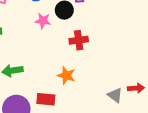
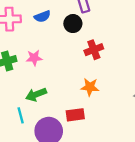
pink star: (43, 21) -> (34, 58), moved

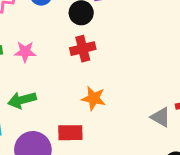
red cross: (94, 50) -> (83, 49), moved

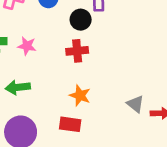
gray triangle: (161, 117) -> (135, 104), moved
red rectangle: (70, 133) -> (70, 124), moved

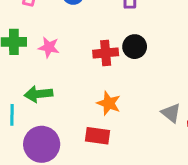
black circle: (81, 20) -> (135, 47), moved

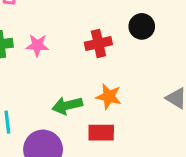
black circle: (135, 47) -> (142, 26), moved
green arrow: (39, 94) -> (67, 105), moved

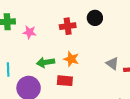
pink star: (37, 45) -> (29, 32), moved

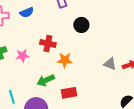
red cross: (68, 26) -> (48, 44), moved, turned 35
orange star: (71, 59) -> (65, 60), moved

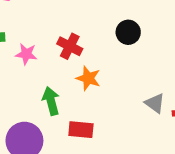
green arrow: (46, 80) -> (51, 101), turned 84

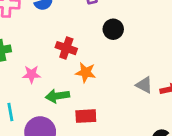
pink star: (26, 54) -> (32, 74), moved
green arrow: (51, 101) -> (57, 96), turned -75

